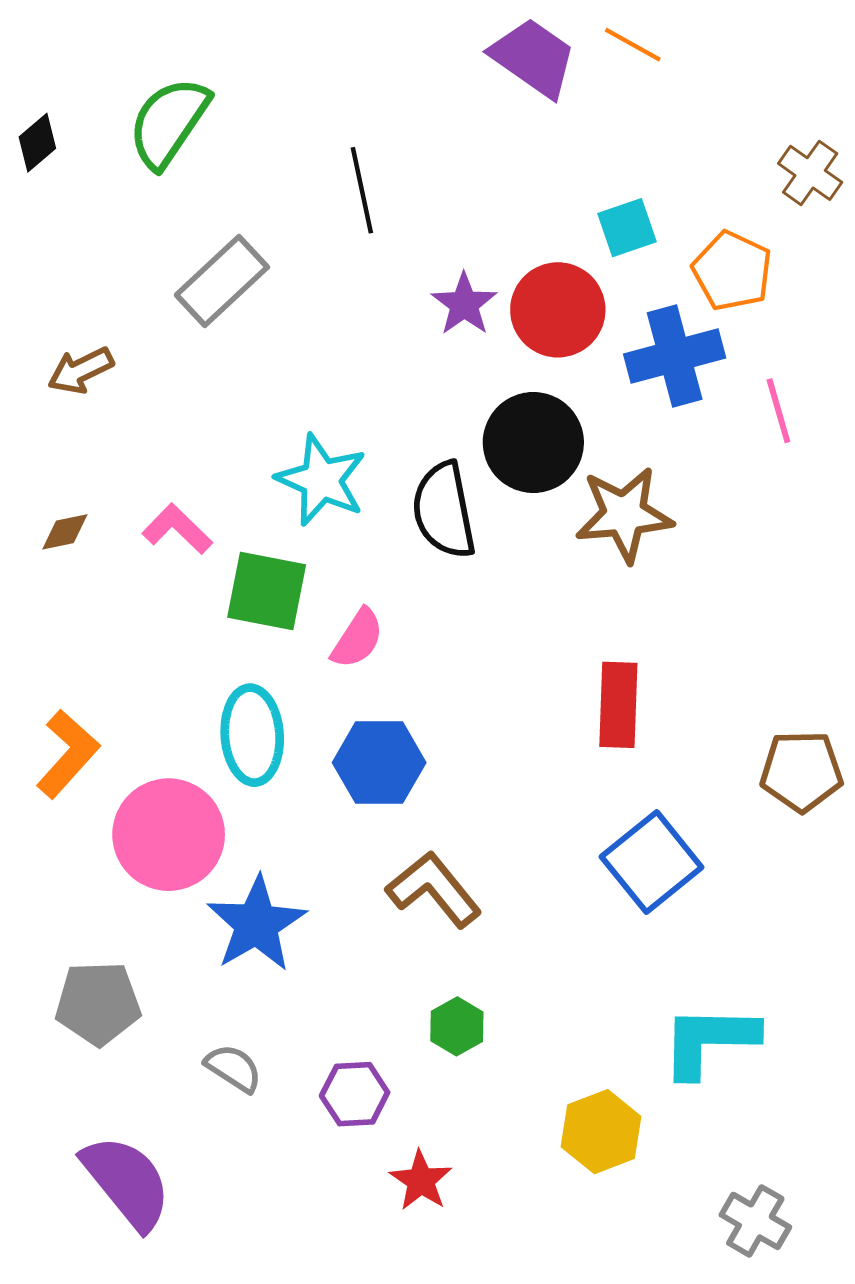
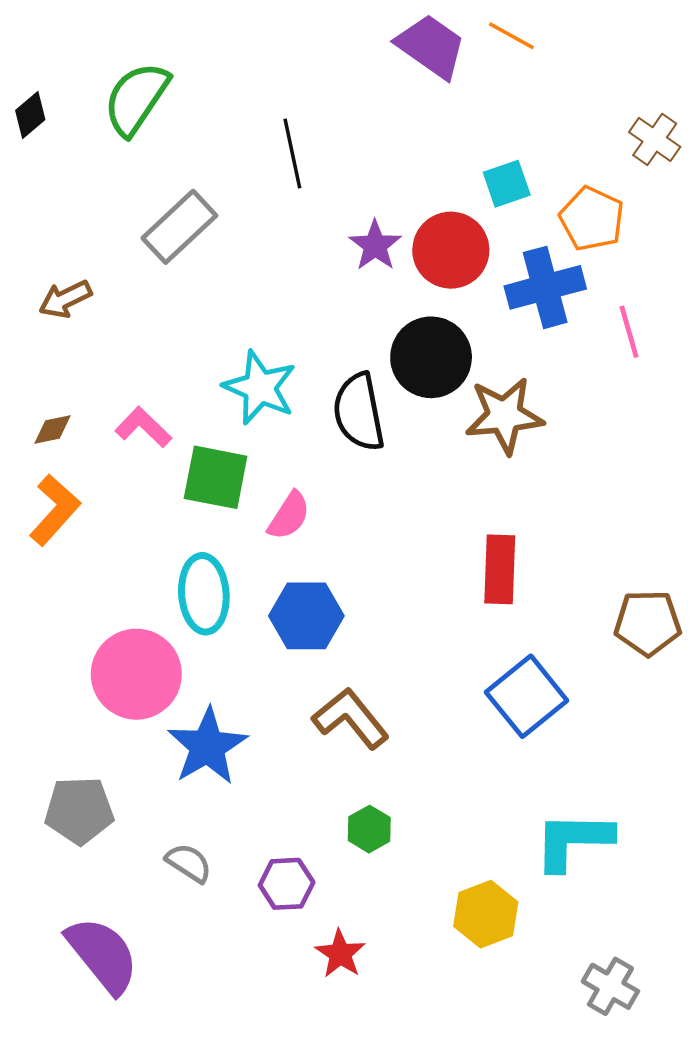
orange L-shape: (68, 754) -> (55, 510), moved

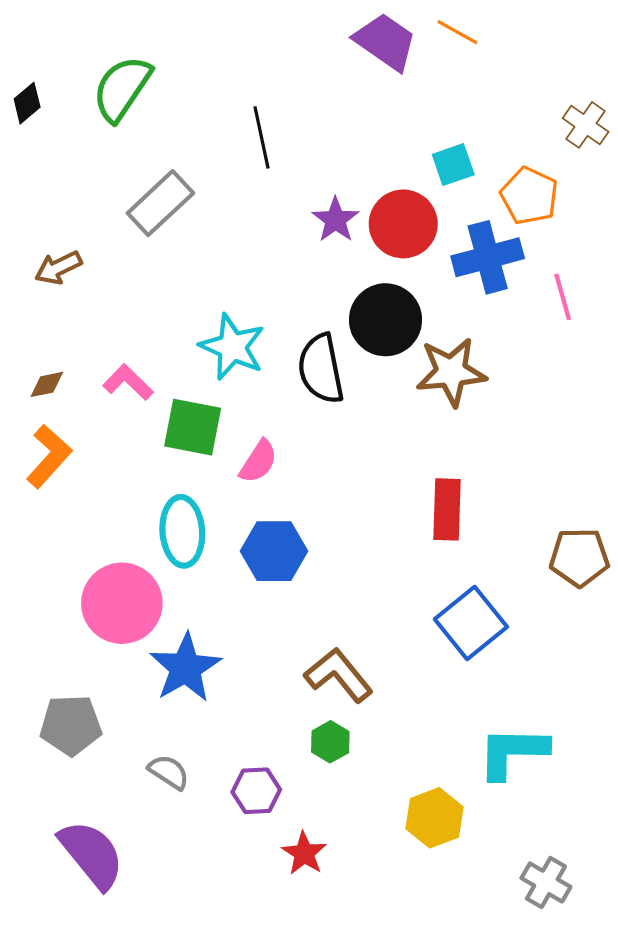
brown L-shape: (351, 718) -> (339, 675), moved

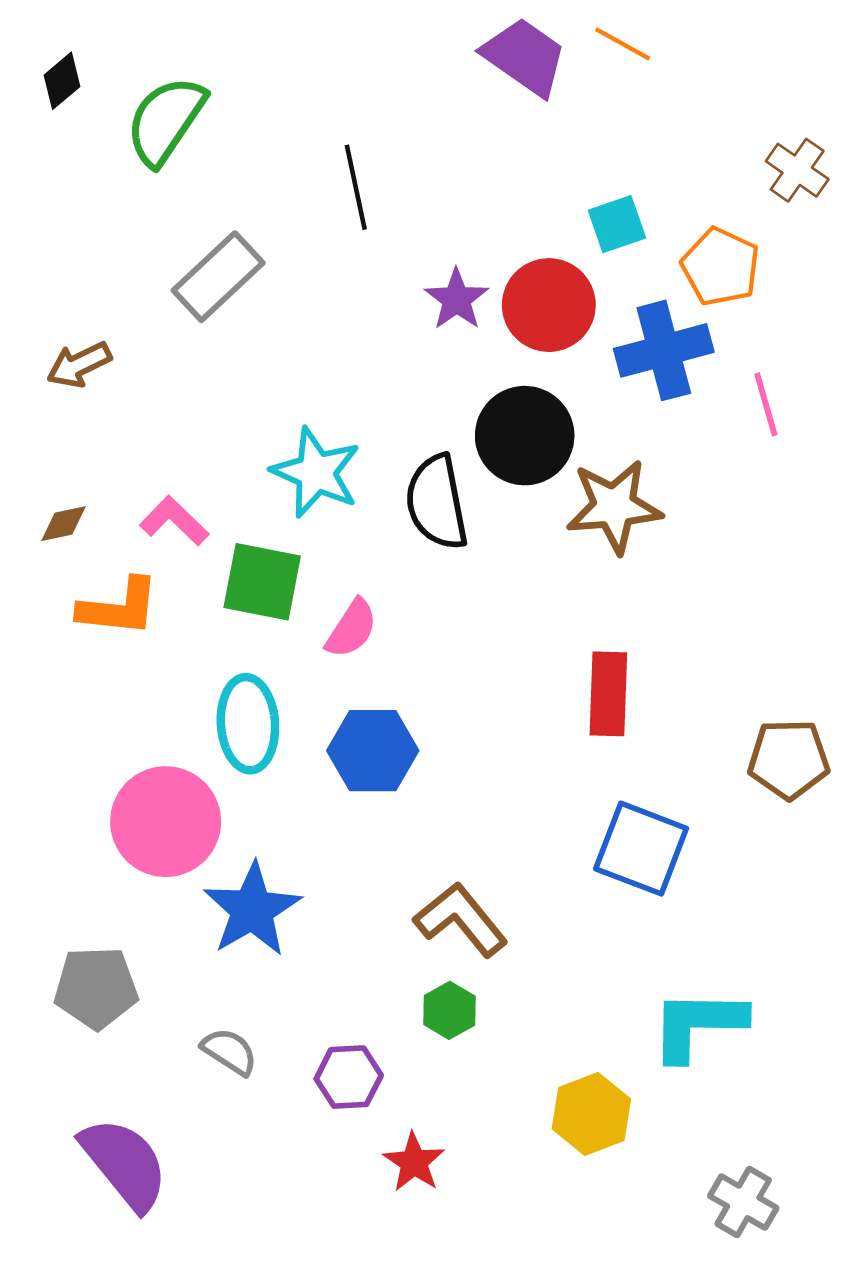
black diamond: (27, 103) -> (62, 81), moved
orange L-shape: (49, 456) -> (119, 607), moved, turned 54
blue square: (471, 623) -> (641, 849), turned -30

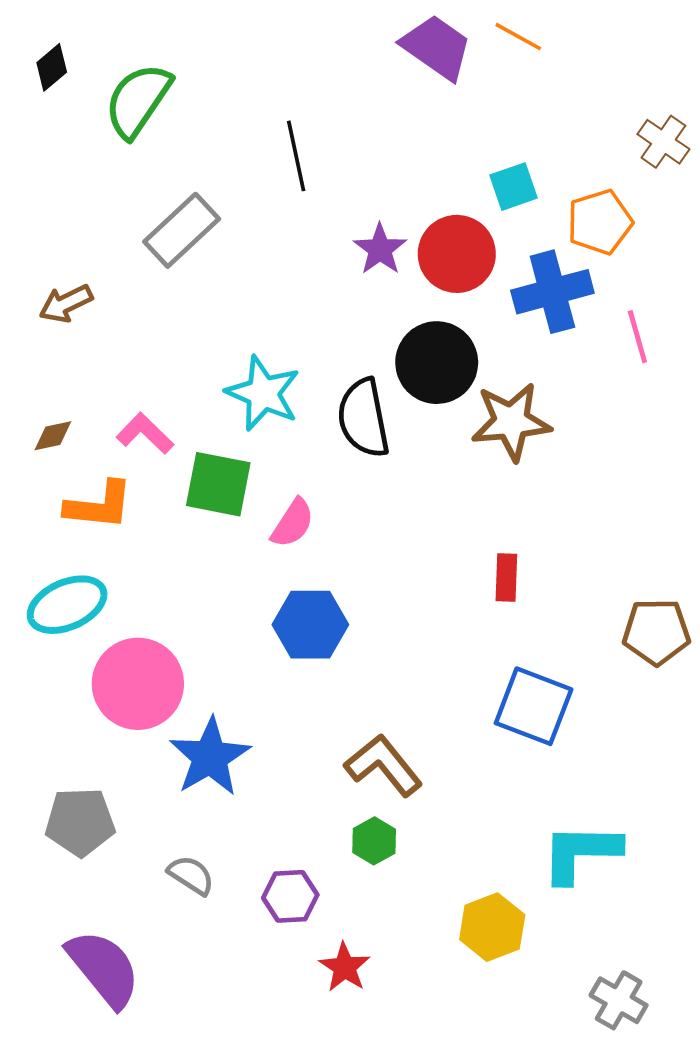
orange pentagon: (721, 267) -> (600, 222), turned 30
red rectangle: (608, 694) -> (506, 578), size x0.7
cyan ellipse: (248, 724) -> (67, 605), moved, turned 70

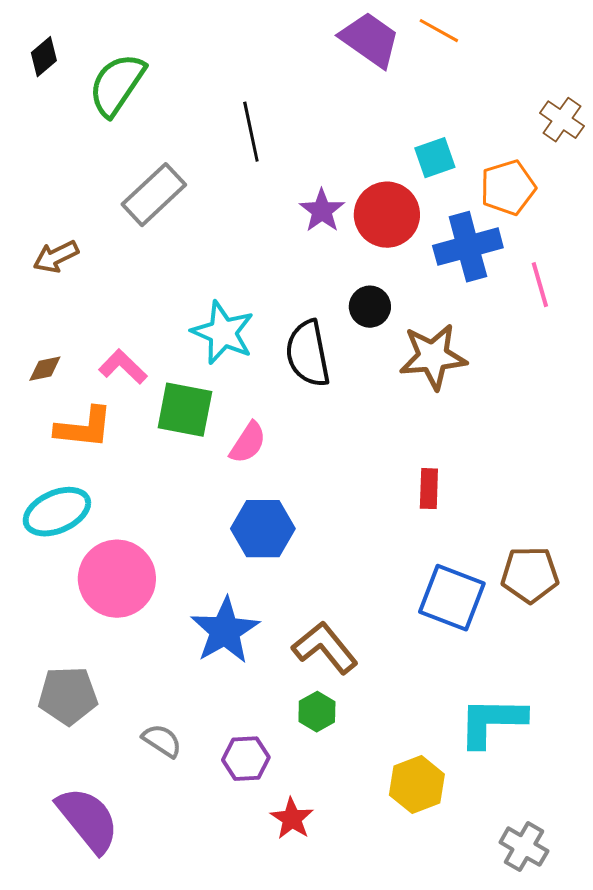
black circle: (437, 363) -> (370, 307), size x0.6
brown pentagon: (656, 632) -> (530, 575), moved
blue star: (210, 757) -> (225, 631), moved

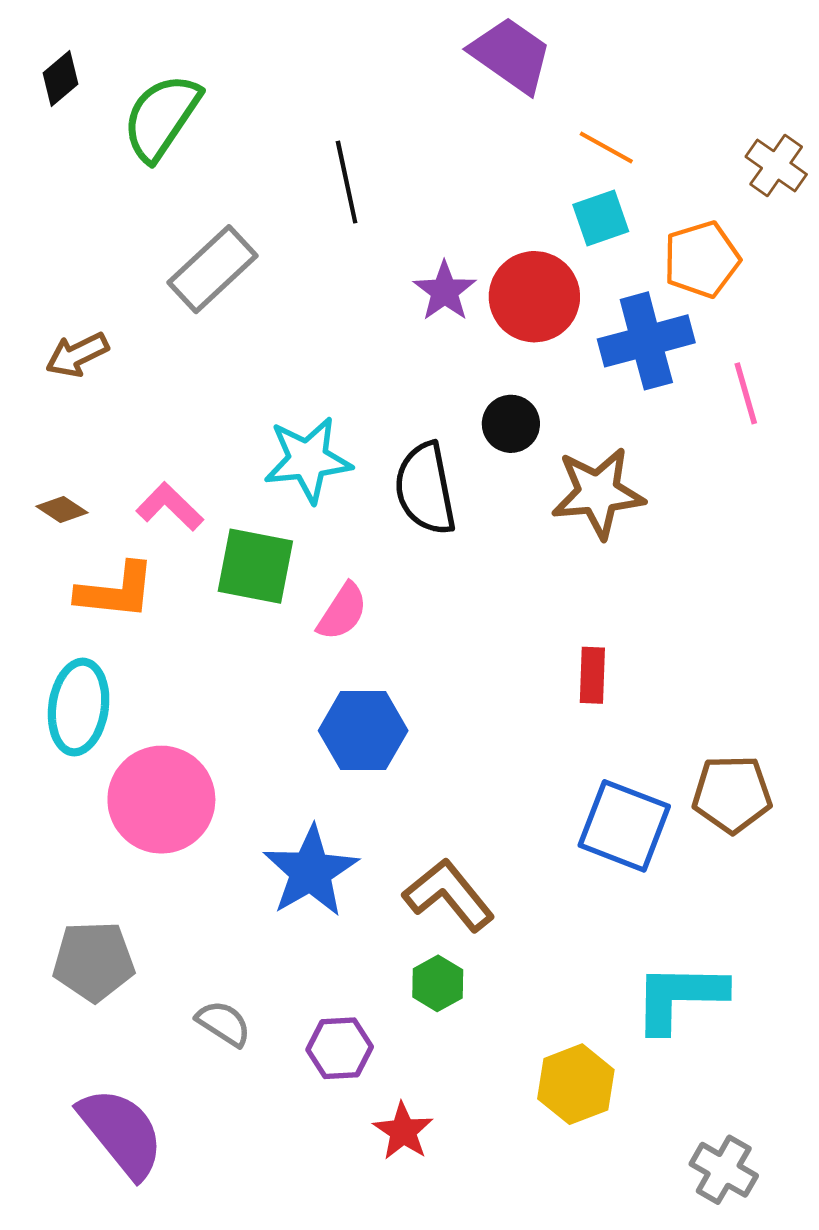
orange line: (439, 31) -> (606, 148), moved
cyan star: (223, 333) -> (308, 460), turned -30
brown diamond: (45, 369) -> (62, 509), turned 45
cyan ellipse: (57, 512) -> (79, 707), turned -58

